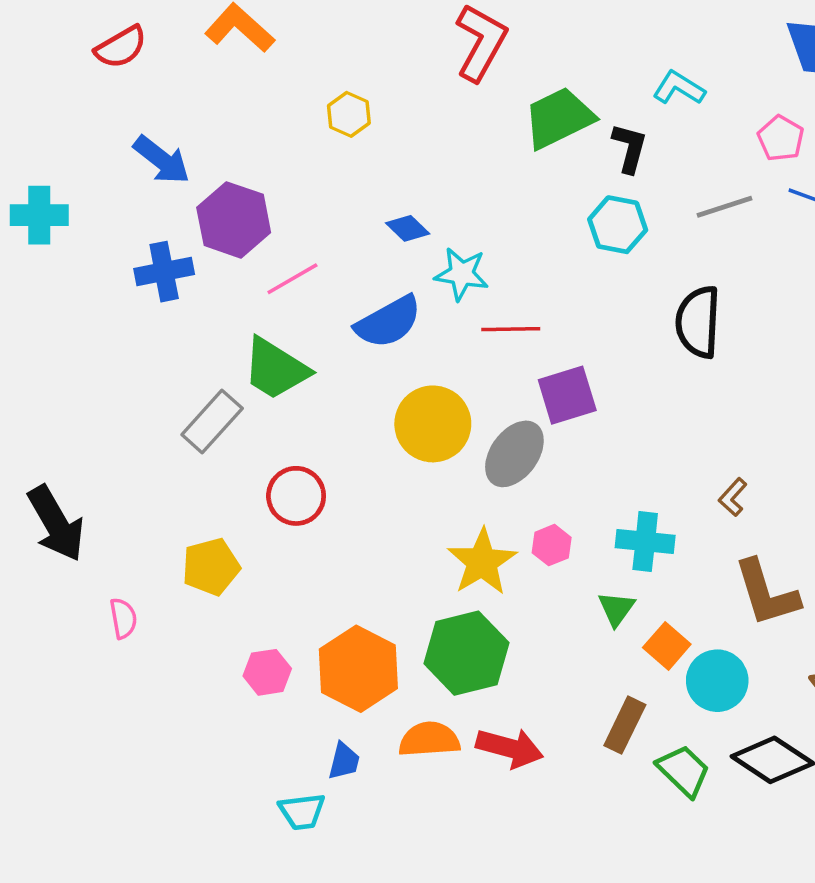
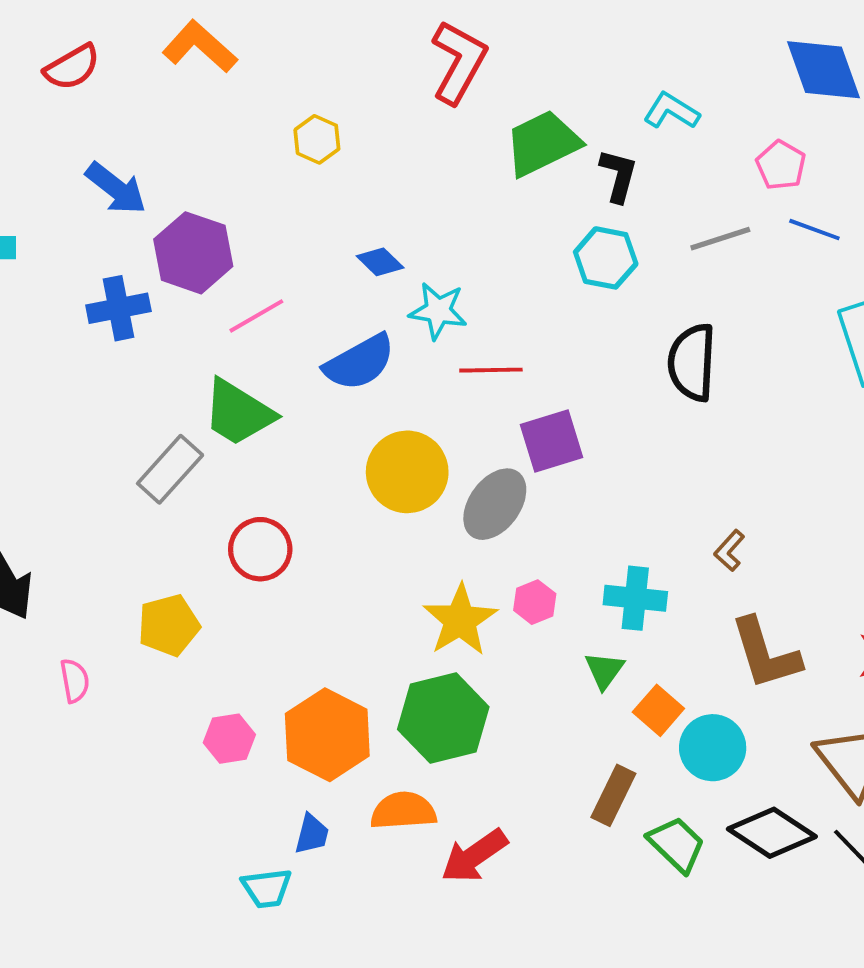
red arrow: (510, 748) -> (474, 856), moved, turned 130

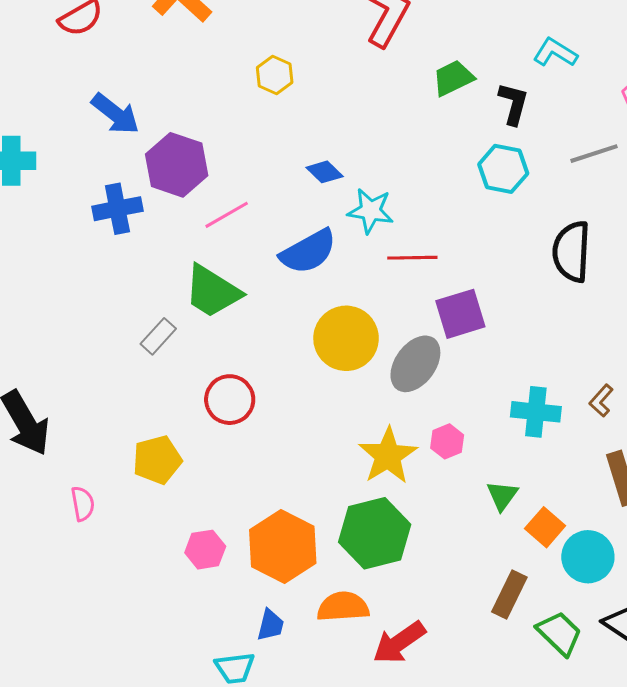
green trapezoid: (542, 143) -> (453, 78), size x0.7
gray rectangle: (170, 469) -> (158, 336), size x0.7
cyan cross: (635, 598) -> (536, 412), moved

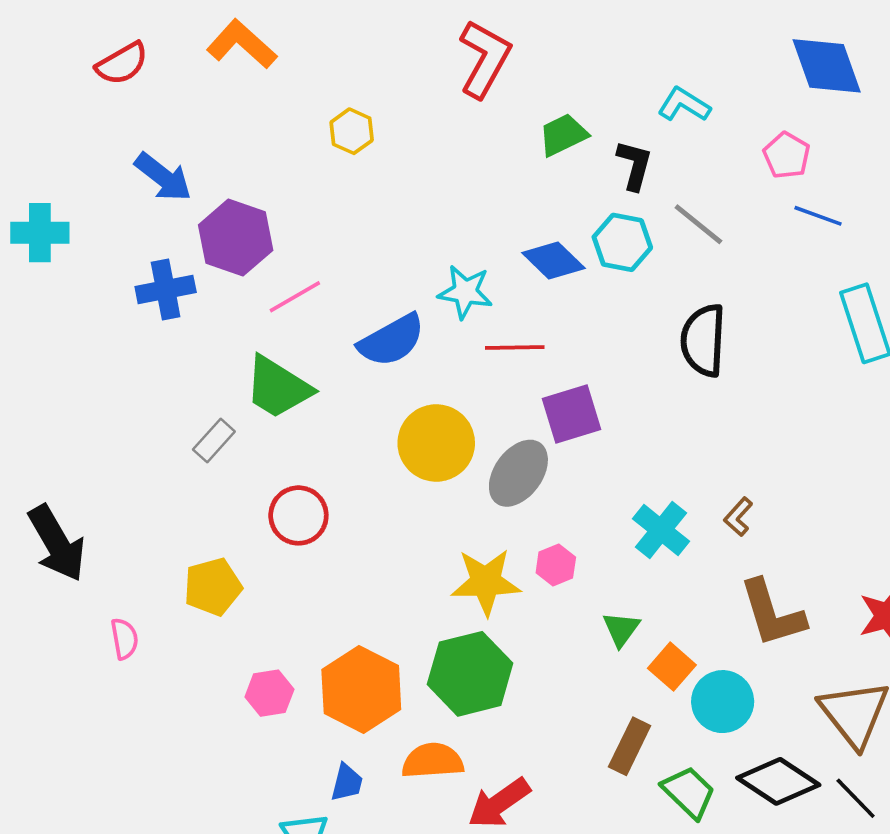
gray line: (594, 154) -> (698, 224), moved, turned 57
blue diamond: (325, 172) -> (553, 261), moved, size x1.4
cyan cross: (536, 412) -> (661, 530), turned 33
yellow star: (388, 456) -> (486, 582), turned 30

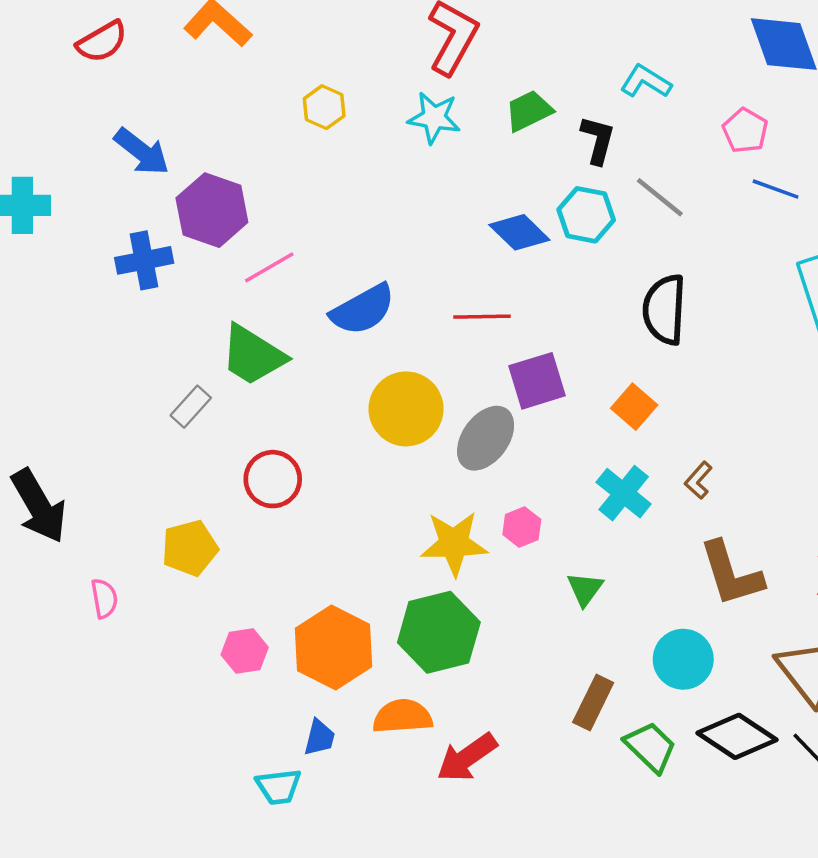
cyan star: (465, 292) -> (434, 118), moved
orange square: (672, 667) -> (634, 407), moved

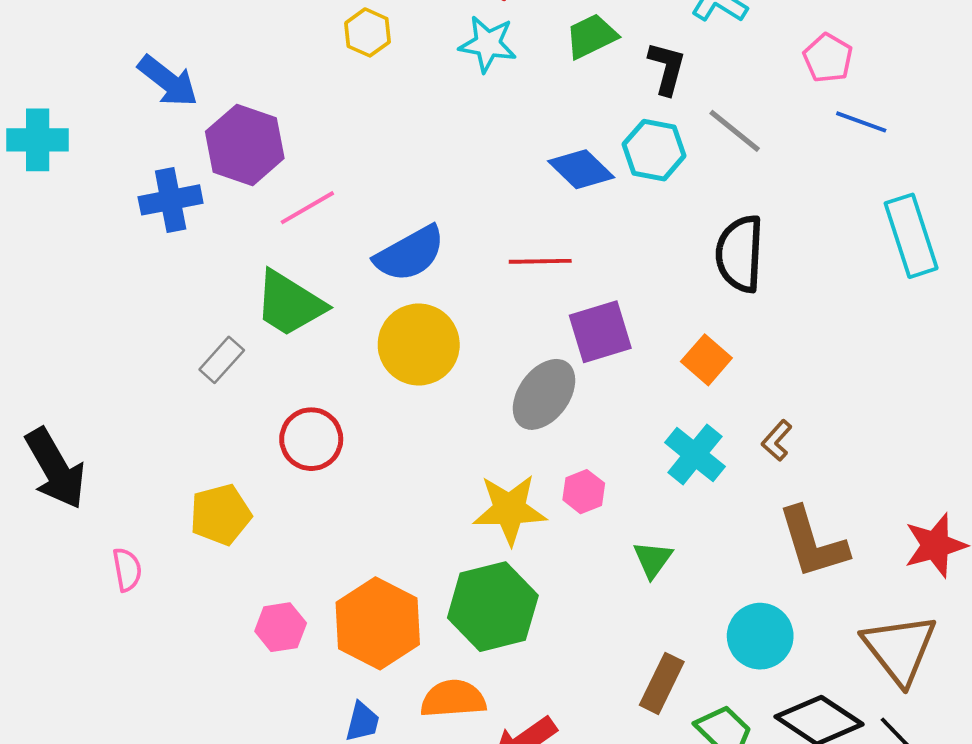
yellow circle: (406, 409) -> (419, 345), moved

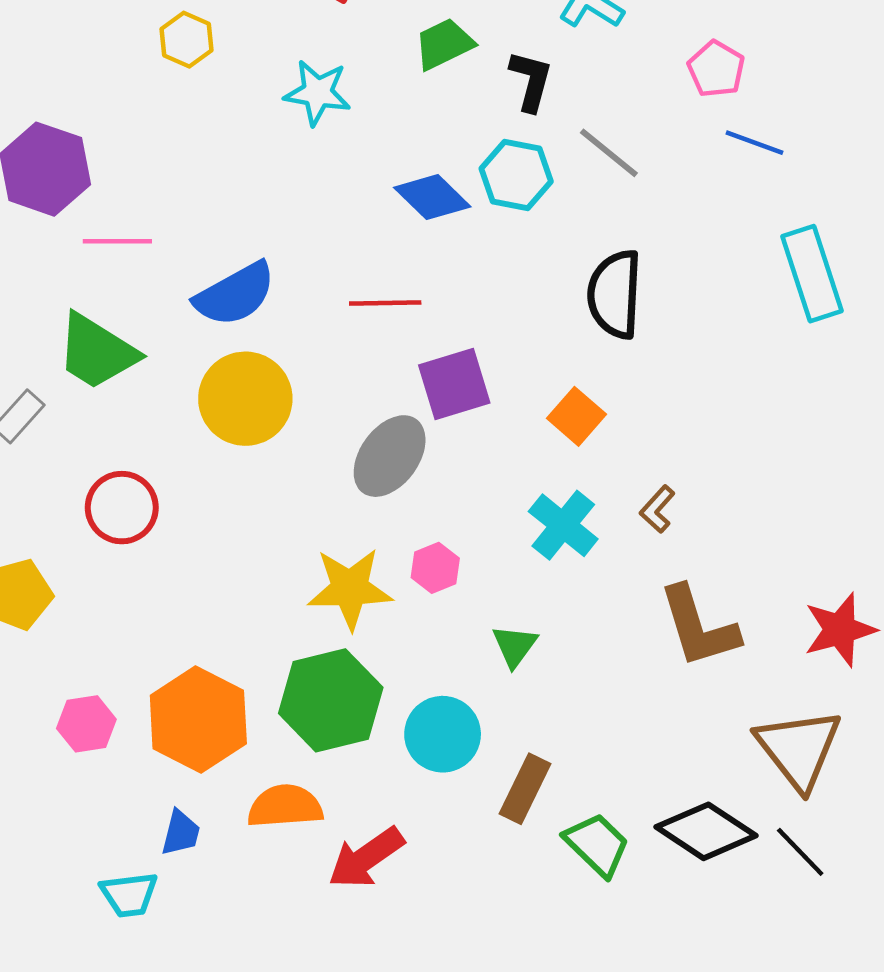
cyan star: (488, 44) -> (317, 93), moved
pink line: (307, 208) -> (117, 241), turned 30
cyan circle: (760, 636) -> (443, 734), moved

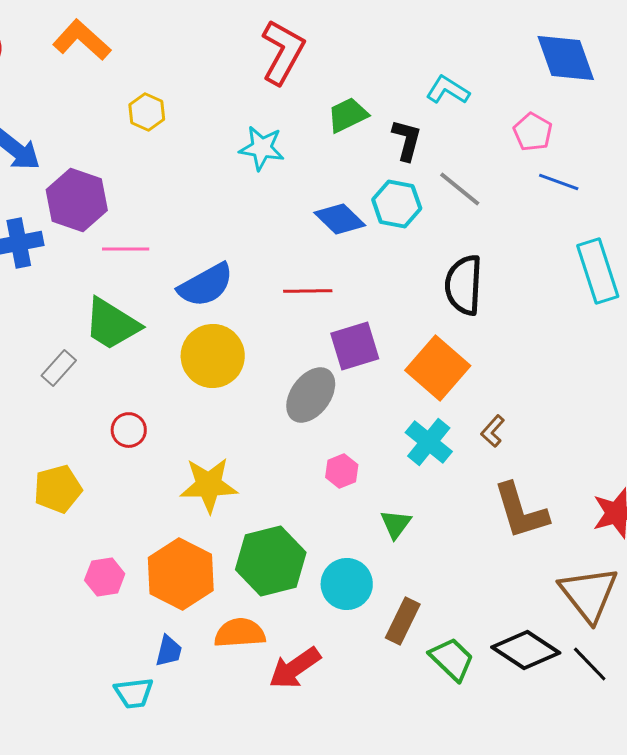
yellow hexagon: (187, 40) -> (147, 112), moved
orange square: (576, 416) -> (438, 368), size x1.6
red circle: (122, 508) -> (129, 430), size x0.7
yellow star: (350, 589) -> (209, 485), moved

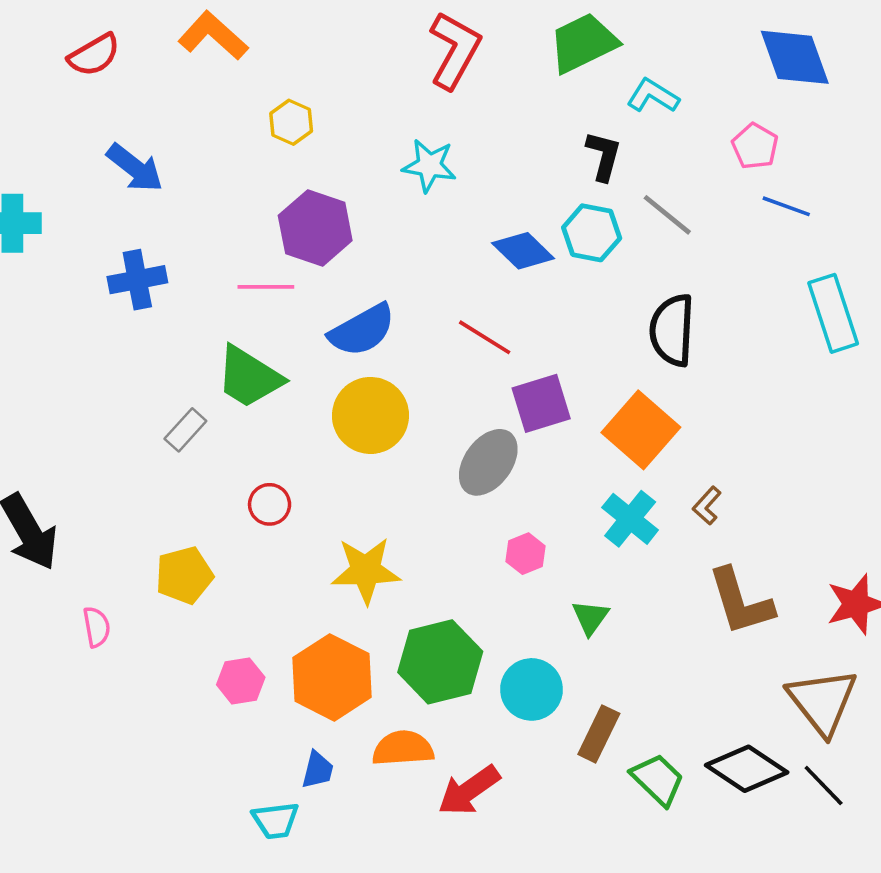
green trapezoid: (348, 115) -> (583, 43), moved, size x1.4
purple hexagon: (77, 200) -> (315, 228), moved
red line: (308, 291) -> (485, 337), turned 33

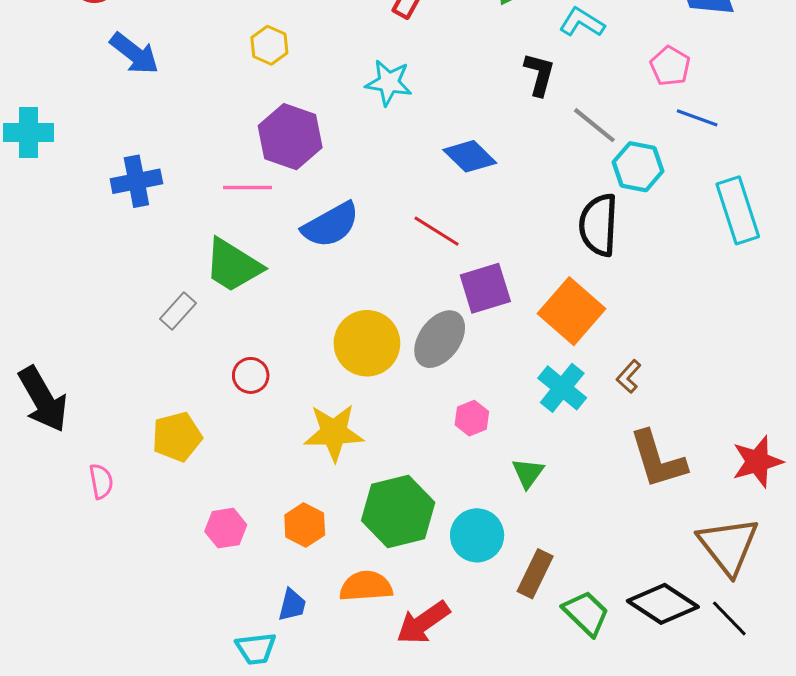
blue arrow: (135, 168) -> (134, 54), moved
cyan hexagon: (592, 233) -> (638, 167), moved
yellow circle: (370, 415) -> (367, 343), moved
orange hexagon: (332, 677) -> (305, 525), size x0.6

